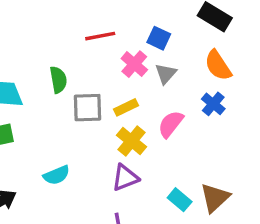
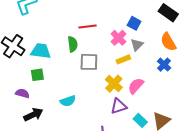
red line: (100, 36) -> (87, 27), moved
yellow rectangle: (126, 107) -> (123, 59), moved
pink semicircle: (171, 124) -> (136, 86), moved
purple triangle: (125, 178) -> (119, 106), moved

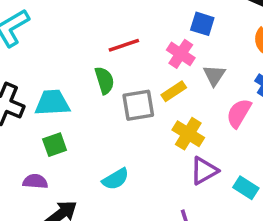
gray triangle: (137, 45) -> (214, 75), moved
yellow rectangle: (123, 59) -> (174, 91), moved
pink semicircle: (136, 86) -> (239, 113), moved

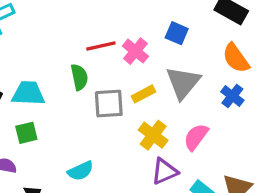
pink cross: (181, 54) -> (135, 51), moved
gray triangle: (214, 75) -> (183, 83), size x1.6
pink semicircle: (239, 113) -> (196, 137), moved

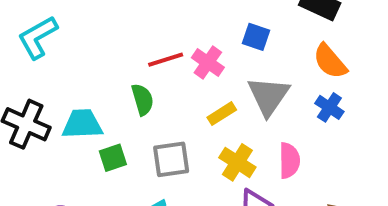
gray square: (109, 104) -> (171, 159), moved
green square: (26, 133) -> (113, 158), moved
pink semicircle: (196, 137) -> (289, 161), turned 148

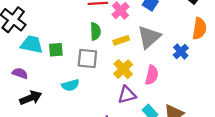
orange semicircle: (330, 61) -> (199, 28), moved, turned -145
green semicircle: (143, 99) -> (95, 31), moved
cyan trapezoid: (82, 124) -> (32, 44), moved

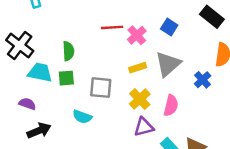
green semicircle: (95, 31) -> (68, 51), moved
cyan semicircle: (70, 85) -> (82, 117), turned 36

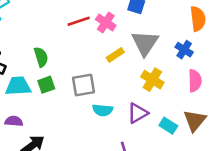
yellow cross: (140, 99) -> (152, 80), moved
pink semicircle: (171, 105) -> (195, 81), moved
cyan semicircle: (82, 117) -> (103, 110), moved

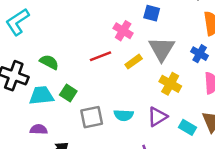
red line: (79, 21) -> (101, 56), moved
green semicircle: (41, 57) -> (49, 62), moved, turned -42
green square: (46, 85) -> (68, 93), turned -35
gray square: (84, 85) -> (92, 117), moved

